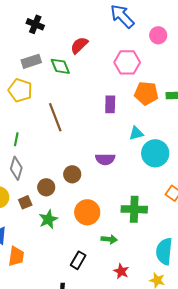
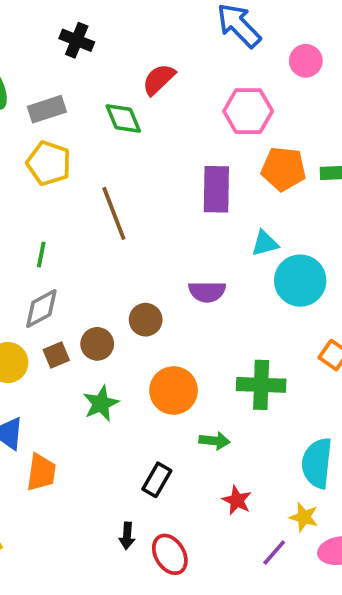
gray rectangle: (31, 61) -> (47, 109), moved
purple rectangle: (110, 104) -> (216, 189), size x1.4
gray diamond: (16, 168) -> (41, 308), turned 45
brown square: (25, 202) -> (56, 355), moved

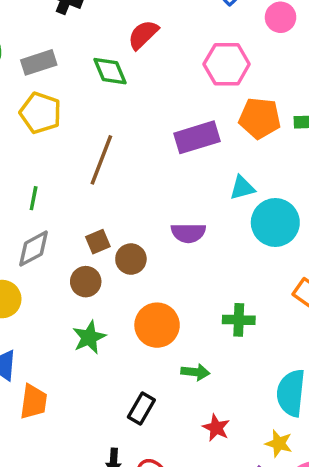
purple rectangle: (216, 189) -> (197, 137), turned 72
brown line: (114, 213) -> (101, 160), turned 42
brown square: (56, 355) -> (98, 242), moved
green cross: (261, 385) -> (239, 320), size x0.7

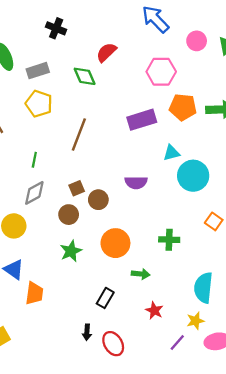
yellow star: (279, 443) -> (195, 321), turned -30

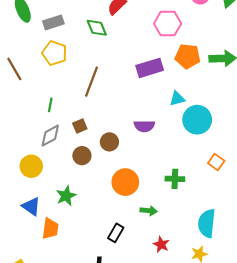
brown square: (77, 188) -> (80, 126), moved
green star: (71, 251) -> (66, 196), moved

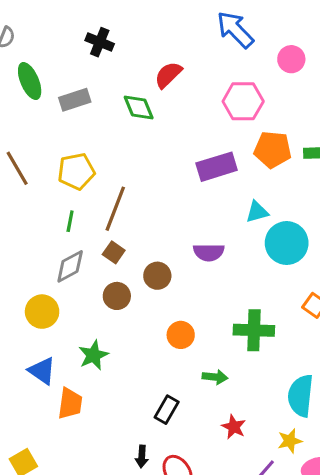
yellow pentagon: (54, 53) -> (76, 171), moved, turned -30
brown line: (91, 82) -> (115, 209), moved
brown square: (80, 126) -> (114, 252), turned -32
green cross: (175, 179) -> (254, 330), size x1.4
orange circle: (125, 182) -> (181, 335), size x0.7

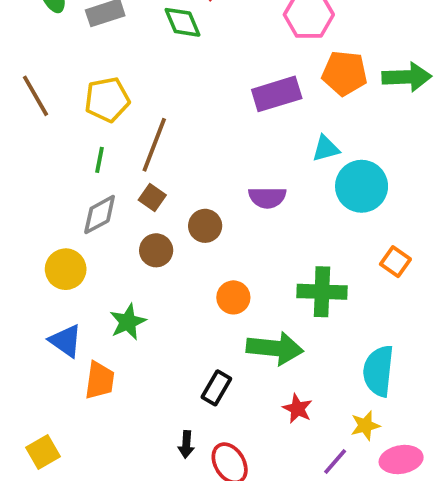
green arrow: (215, 377) -> (275, 348), size x1.8

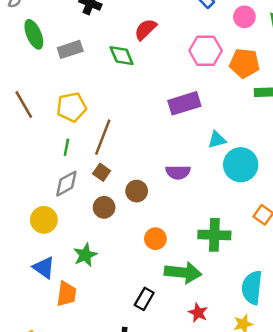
orange pentagon: (345, 73) -> (244, 63), moved

